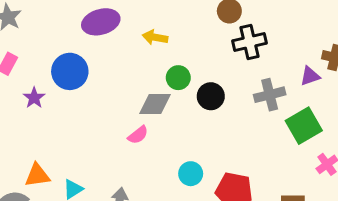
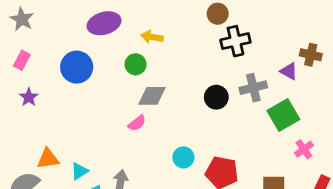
purple triangle: (310, 76) -> (289, 71), turned 48
green circle: (178, 78) -> (136, 64), moved
black circle: (211, 96) -> (216, 97), moved
purple star: (34, 98) -> (29, 97), moved

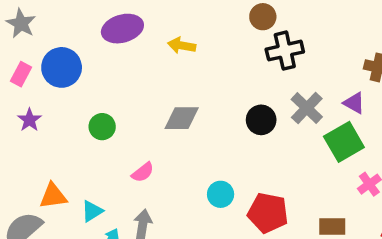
green circle: (136, 64) -> (102, 127), moved
blue circle: (77, 67) -> (62, 67), moved
purple triangle: (289, 71) -> (354, 103), moved
gray cross: (253, 88) -> (307, 108), turned -32
pink semicircle: (137, 123) -> (143, 172), moved

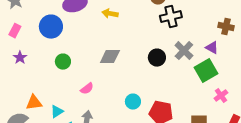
blue circle: (62, 67) -> (51, 27), moved

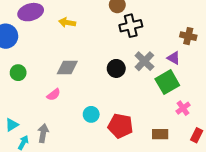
pink semicircle: (87, 89) -> (54, 95), moved

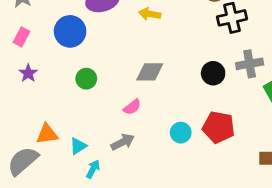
gray cross: (144, 61) -> (250, 64), turned 36
red pentagon: (120, 126) -> (218, 127), moved
gray arrow: (43, 133) -> (123, 142), moved, turned 54

